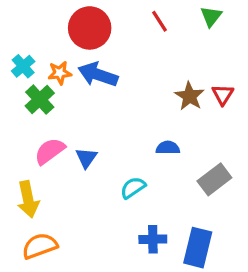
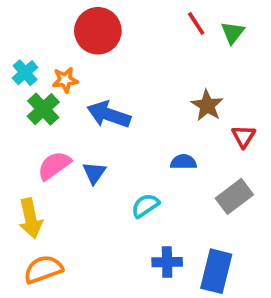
green triangle: (211, 16) -> (233, 33), moved
red line: (160, 21) -> (196, 23), moved
blue arrow: (98, 75) -> (109, 115), moved
red triangle: (223, 95) -> (244, 136), moved

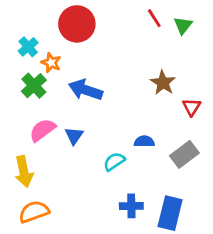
cyan cross: (25, 73) -> (28, 47), moved
orange star: (65, 80) -> (51, 63), turned 30
blue semicircle: (183, 162) -> (144, 141), moved

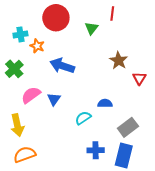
red line: (154, 18) -> (112, 14), turned 40
green triangle: (183, 25) -> (91, 28), moved
cyan cross: (28, 47) -> (20, 34), turned 32
green cross: (34, 86) -> (14, 69), moved
gray rectangle: (184, 154) -> (128, 127), moved

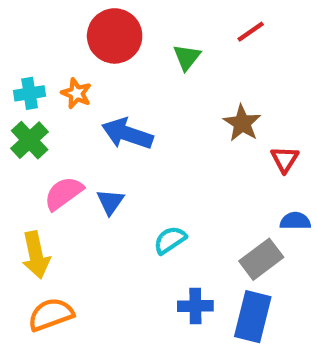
red line: (112, 14) -> (251, 32), moved, turned 48
cyan cross: (20, 34) -> (30, 93), moved
blue semicircle: (105, 103) -> (295, 221), moved

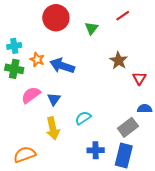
orange star: (76, 93) -> (37, 59), moved
green cross: (30, 140) -> (14, 69), turned -36
yellow arrow: (36, 255) -> (53, 128), moved

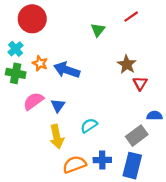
red circle: (56, 18) -> (32, 19), moved
cyan cross: (14, 46) -> (16, 49), turned -32
red triangle: (139, 78) -> (140, 83), moved
orange semicircle: (25, 154) -> (74, 164), moved

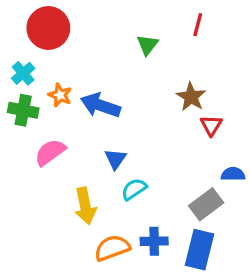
red line: (131, 17) -> (198, 25), turned -40
blue triangle: (58, 106) -> (115, 159), moved

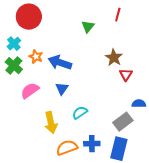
green cross: (23, 110) -> (14, 66), turned 30
blue triangle: (115, 159) -> (62, 89), moved

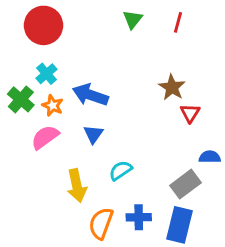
green triangle: (88, 27) -> (133, 19), moved
cyan cross: (14, 44) -> (47, 74), moved
orange star: (36, 57) -> (53, 105), moved
orange semicircle: (67, 148) -> (101, 223), turned -50

